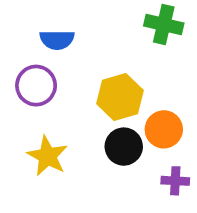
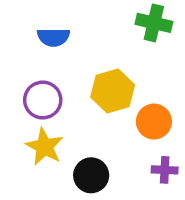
purple circle: (36, 86) -> (43, 100), moved
black circle: (124, 147) -> (91, 175), moved

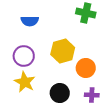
black circle: (91, 175) -> (60, 93), moved

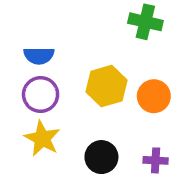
blue semicircle: (30, 21) -> (39, 56), moved
orange circle: (86, 68) -> (154, 96), moved

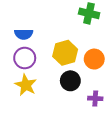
black circle: (101, 157) -> (70, 81), moved

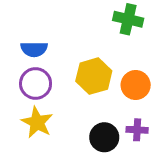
black circle: (70, 81) -> (104, 137), moved
purple cross: (95, 98) -> (137, 130), moved

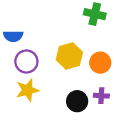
blue semicircle: (34, 49) -> (13, 36), moved
yellow star: (37, 122) -> (28, 90), turned 30

